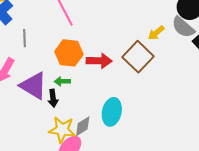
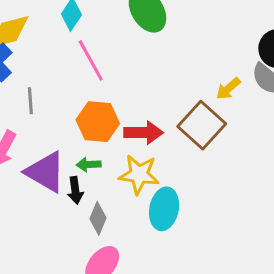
gray diamond: (83, 126) -> (98, 218), moved, turned -35
yellow star: (62, 130) -> (139, 174), moved

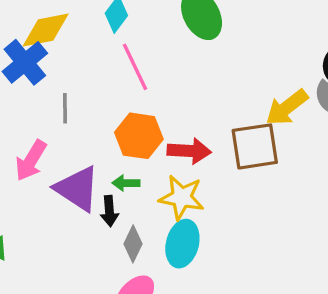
yellow arrow: (228, 89) -> (287, 107), size x1.5
brown square: (202, 125) -> (255, 146), turned 36
cyan ellipse: (164, 209) -> (182, 244), moved

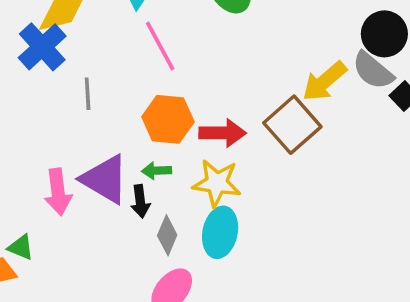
brown square: (255, 146) -> (292, 125), turned -30
pink arrow: (31, 161) -> (58, 192), moved, turned -36

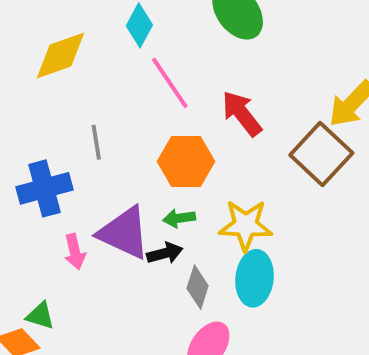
blue cross: (42, 47) -> (44, 188), moved, turned 33
red arrow: (223, 133) -> (242, 113), moved, turned -123
pink arrow: (58, 192) -> (75, 252), size x0.7
black arrow: (140, 201) -> (165, 253), turned -92

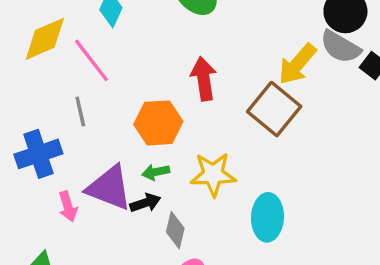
pink line: (170, 83) -> (91, 60), moved
red arrow: (242, 113) -> (204, 79), turned 33
cyan ellipse: (255, 278) -> (267, 217), moved

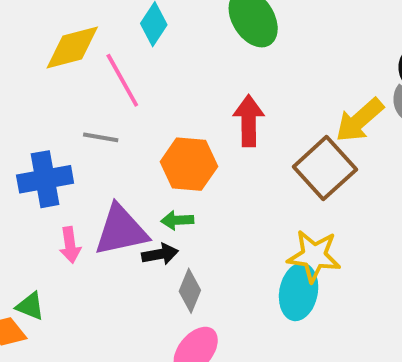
gray line: (80, 111) -> (101, 137), turned -76
yellow star: (213, 174) -> (314, 256), moved
purple triangle: (109, 188) -> (121, 230), turned -42

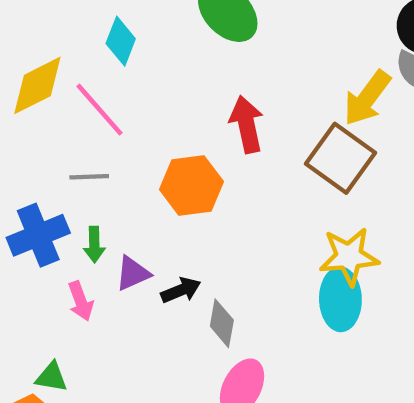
green arrow: (177, 220) -> (94, 245), moved, turned -76
purple triangle: (121, 230) -> (133, 273), size x0.6

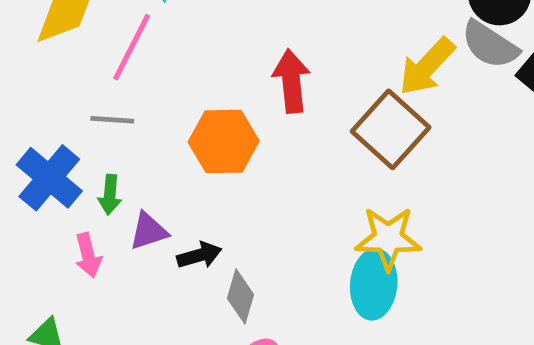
pink line: (99, 110) -> (132, 47), turned 62
blue cross: (38, 235) -> (49, 178), turned -34

